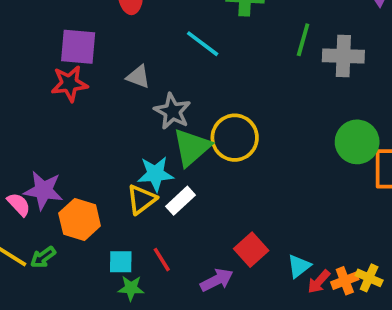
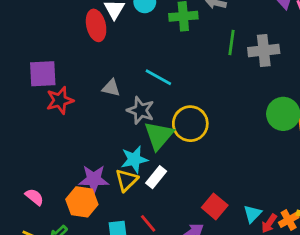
cyan line: (203, 44) -> (158, 77), moved
purple square: (78, 47) -> (43, 74), moved
purple star: (43, 190) -> (94, 179), moved

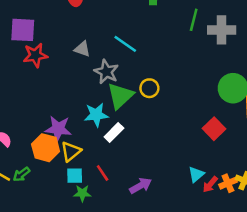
yellow circle: (190, 124) -> (149, 88), size x0.6
yellow triangle: (127, 180) -> (71, 152), moved
red square: (215, 206) -> (214, 129), moved

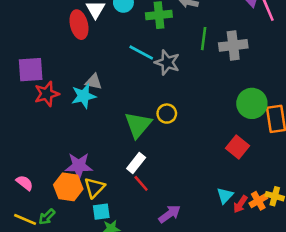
cyan line: (125, 44) -> (141, 53), moved
gray star: (106, 72) -> (167, 62), moved
cyan star: (96, 115) -> (84, 96), moved
red line: (103, 173) -> (141, 183), moved

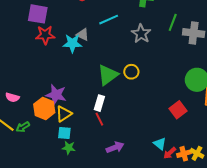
cyan line: (141, 53) -> (109, 20), moved, turned -66
white rectangle: (136, 163) -> (99, 103), turned -35
pink semicircle: (25, 183) -> (12, 97), turned 144
cyan triangle: (225, 196) -> (160, 144), turned -48

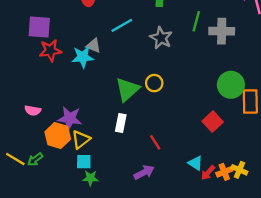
pink semicircle: (12, 97) -> (33, 111), moved
red line: (99, 119) -> (155, 142), moved

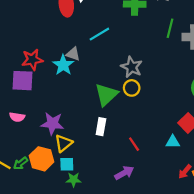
purple square: (39, 27) -> (22, 81), moved
gray star: (161, 38) -> (132, 67), moved
cyan star: (83, 57) -> (63, 65), turned -30
orange hexagon: (58, 136) -> (41, 159), moved
cyan triangle: (195, 163) -> (173, 142), moved, turned -32

